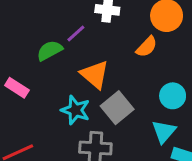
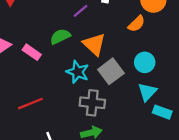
green semicircle: (50, 51) -> (60, 37), moved
cyan circle: (173, 96) -> (145, 62), moved

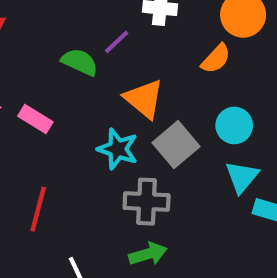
green semicircle: (60, 37) -> (80, 62), moved, turned 54
red line: (30, 104) -> (38, 209), turned -50

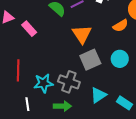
cyan star: (118, 149) -> (43, 83), moved, turned 30
cyan triangle: (242, 177) -> (98, 95), moved
red line: (38, 209) -> (18, 70), turned -30

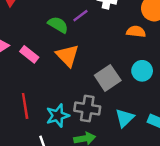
orange semicircle: (120, 26) -> (136, 32), turned -133
orange triangle: (82, 34) -> (67, 55), moved

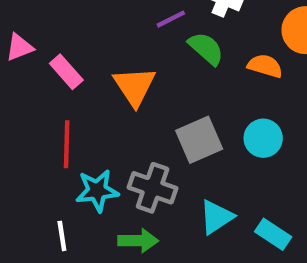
green semicircle: (58, 25) -> (206, 48), moved
red line: (25, 106) -> (67, 144), moved

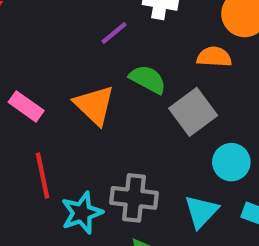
green semicircle: (206, 48) -> (148, 79), moved
cyan circle: (263, 138) -> (231, 162), moved
gray square: (199, 140) -> (193, 112), moved

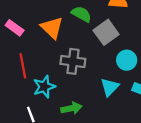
gray cross: (134, 198) -> (73, 61), moved

